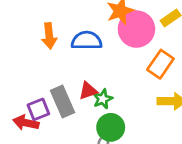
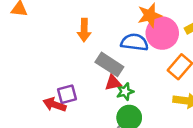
blue semicircle: (87, 41) -> (134, 42), moved
gray rectangle: (63, 102) -> (109, 64), moved, turned -40

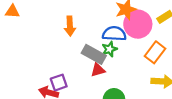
green star: (125, 92) -> (109, 49), moved

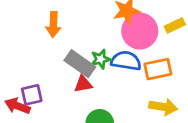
blue semicircle: (114, 34) -> (126, 61), moved
orange rectangle: (155, 52) -> (158, 69), turned 35

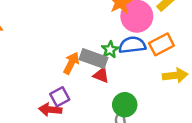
orange arrow: (53, 25) -> (71, 63), moved, turned -140
red triangle: (83, 84) -> (101, 75), turned 48

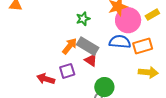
green star: (110, 50) -> (83, 19), moved
purple square: (60, 97) -> (67, 71), moved

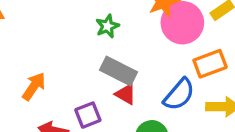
blue semicircle: (120, 42) -> (179, 94), moved, turned 130
orange arrow: (70, 46) -> (34, 86), moved

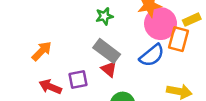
orange rectangle: (210, 64) -> (178, 39), moved, turned -65
blue semicircle: (179, 94) -> (152, 55), moved

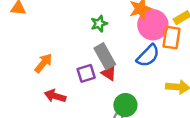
gray rectangle: (107, 51) -> (105, 56), turned 30
purple square: (78, 80) -> (86, 73), moved

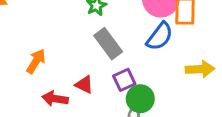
purple square: (86, 73) -> (124, 80), moved
red triangle: (109, 73) -> (84, 85), moved

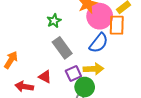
yellow arrow: (200, 69) -> (94, 69), moved

